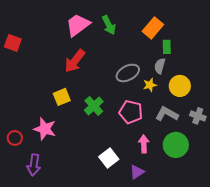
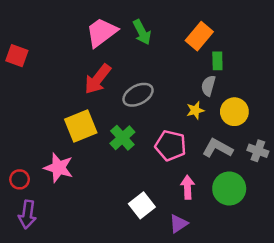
gray ellipse: (128, 73) -> (138, 95), moved
yellow square: (62, 97) -> (81, 126), size x1.4
purple arrow: (34, 165) -> (27, 215), moved

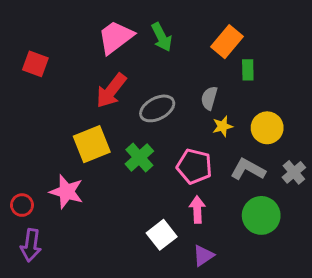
red square: (17, 56) -> (35, 64), moved
gray semicircle: (208, 86) -> (209, 98), moved
gray cross: (258, 151) -> (294, 172), turned 30
pink arrow: (188, 187) -> (197, 210), moved

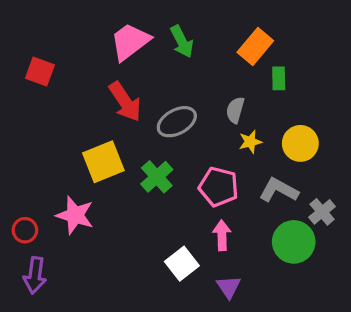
red arrow: (111, 91) -> (125, 102), turned -72
gray cross: (294, 172) -> (322, 212), moved
purple triangle: (203, 256) -> (229, 287), turned -30

